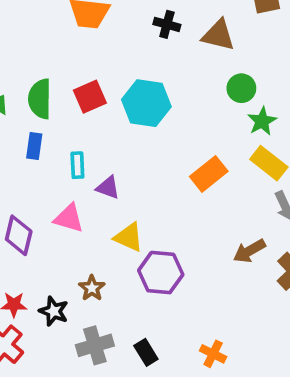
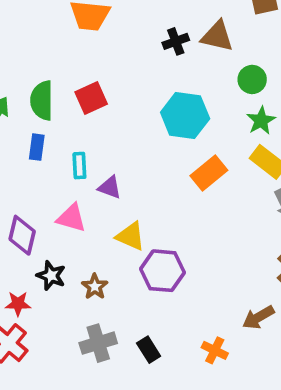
black cross: (167, 24) -> (176, 41), moved, turned -35
green circle: (241, 88) -> (252, 79), moved
cyan hexagon: (146, 103) -> (185, 115), moved
brown arrow: (249, 251) -> (258, 317), moved
black star: (54, 311) -> (51, 276), moved

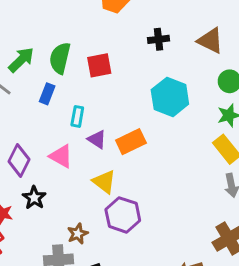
black cross: (176, 41) -> (159, 39), moved
orange rectangle: (209, 173) -> (131, 142), moved
brown star: (95, 287) -> (78, 234), moved

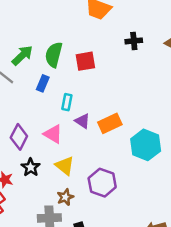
cyan hexagon: (170, 97) -> (146, 145), moved
yellow triangle: (104, 182) -> (65, 166), moved

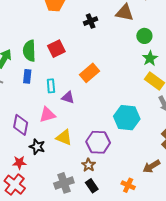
orange rectangle: (110, 123) -> (89, 73), moved
pink triangle: (53, 134) -> (47, 115), turned -30
cyan hexagon: (146, 145) -> (127, 118), moved
brown star: (65, 197) -> (89, 165), moved

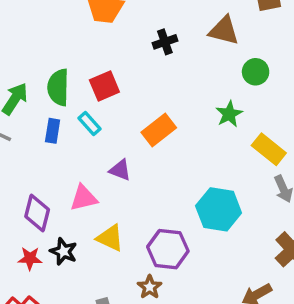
green star: (150, 58) -> (229, 114), moved
cyan rectangle: (51, 86) -> (90, 124), moved, turned -40
red star: (19, 163) -> (30, 258), moved

